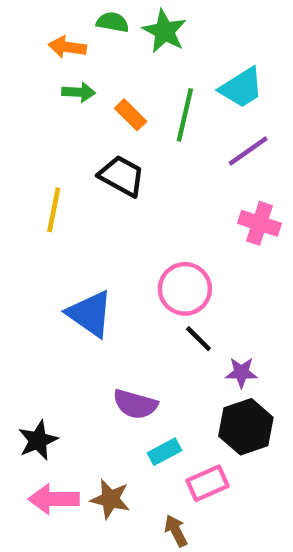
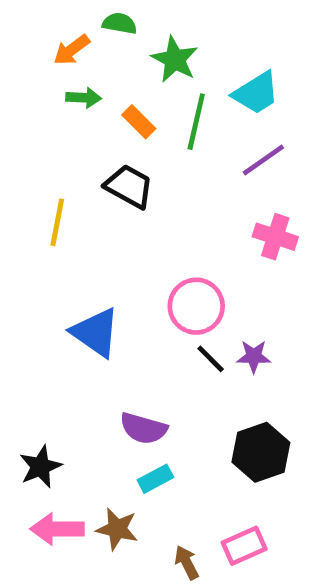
green star: (165, 31) -> (175, 59), moved
orange arrow: (67, 47) -> (72, 50), turned -45
purple star: (241, 373) -> (254, 356), moved
cyan rectangle: (165, 452) -> (155, 479), moved
pink rectangle: (207, 483) -> (244, 546), moved

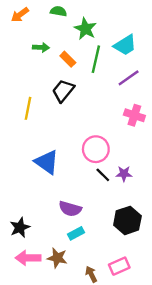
orange arrow: (72, 50) -> (20, 15), moved
black trapezoid: (129, 186) -> (63, 91), turned -80

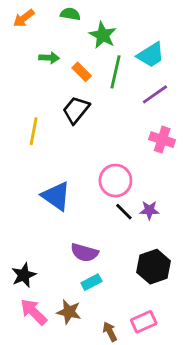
pink arrow: (28, 258) -> (34, 312), turned 45

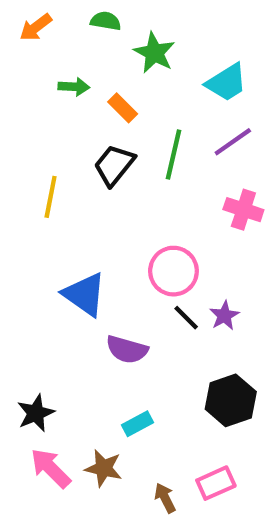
green line: (115, 72) -> (173, 155), moved
purple star: (149, 210) -> (224, 316), turned -30
purple semicircle: (84, 253) -> (127, 350), moved

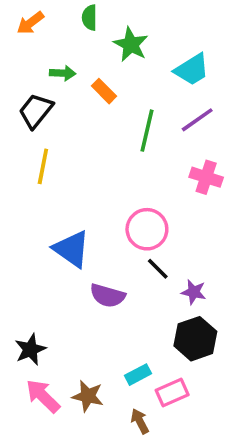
green semicircle: (106, 21) -> (90, 18), turned -100
black trapezoid: (114, 165) -> (36, 111), moved
purple star: (224, 316) -> (194, 292), moved, turned -30
cyan rectangle: (137, 424) -> (138, 375), moved
pink rectangle: (216, 483) -> (172, 392), moved

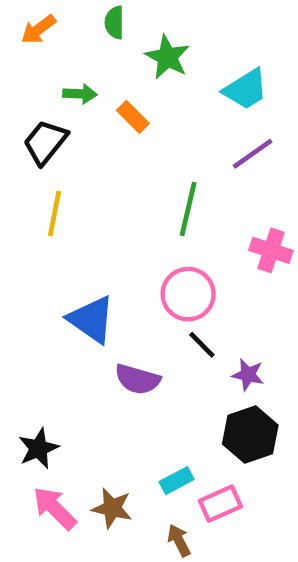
green line: (147, 131) -> (188, 209), moved
pink cross: (206, 177) -> (271, 250), moved

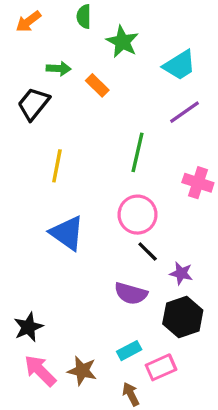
yellow line: (55, 214) -> (57, 166), moved
purple semicircle: (137, 379) -> (131, 293), moved

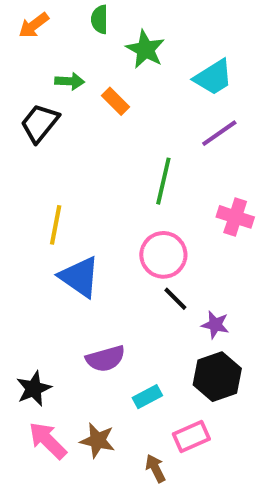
yellow line: (57, 166) -> (56, 225), moved
purple semicircle: (131, 293) -> (106, 359), moved, turned -32
cyan rectangle: (129, 351) -> (147, 397), moved

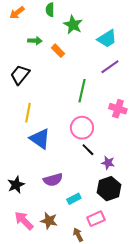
black trapezoid: (40, 123) -> (20, 75), moved
black star: (34, 389) -> (16, 185), moved

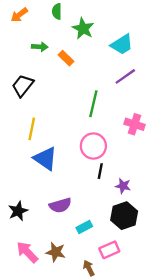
black line: (88, 150) -> (100, 171), turned 56

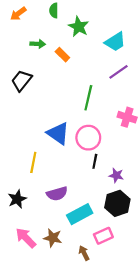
yellow line: (32, 129) -> (33, 162), moved
blue triangle: (45, 159) -> (58, 133), moved
cyan rectangle: (84, 227) -> (80, 214), size x1.6

